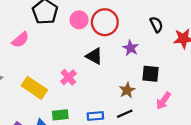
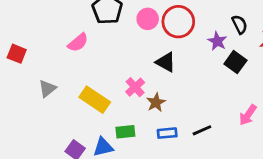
purple star: (131, 48) -> (217, 41), moved
black square: (151, 74) -> (235, 62), moved, turned 30
brown star: (127, 90) -> (156, 102), moved

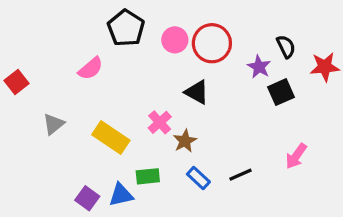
red square: (17, 54) -> (16, 82), turned 30
black square: (235, 62) -> (281, 92), turned 30
blue rectangle: (167, 133) -> (198, 178), turned 48

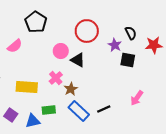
pink circle: (175, 40) -> (61, 51), moved
black square: (281, 92) -> (128, 60), turned 35
yellow rectangle: (111, 138) -> (27, 87), turned -30
blue rectangle: (198, 178) -> (79, 111), size x1.5
purple square: (87, 198) -> (11, 115), moved

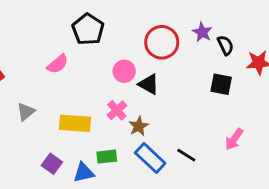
purple star: (115, 45) -> (202, 32), moved
black line: (104, 109) -> (186, 155), turned 56

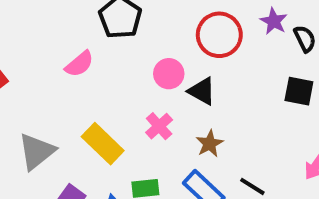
gray triangle: (26, 112) -> (37, 151), moved, size x1.5
yellow rectangle: (75, 123) -> (103, 144), turned 40
brown star: (139, 126) -> (210, 144), moved

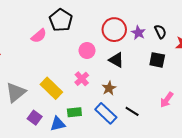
purple star: (274, 21) -> (138, 33), moved
pink semicircle: (79, 64) -> (39, 36), moved
black triangle: (202, 91) -> (116, 60), moved

